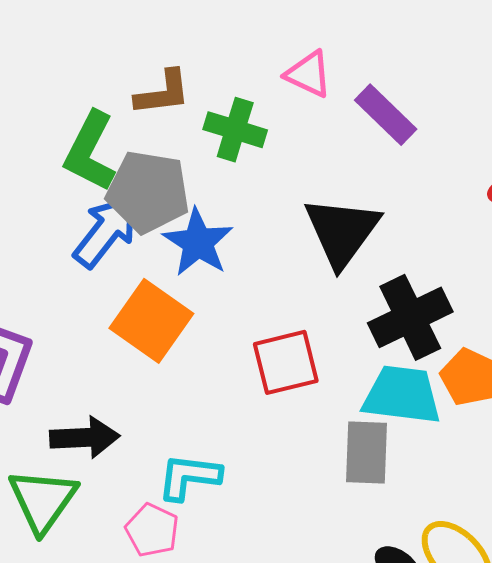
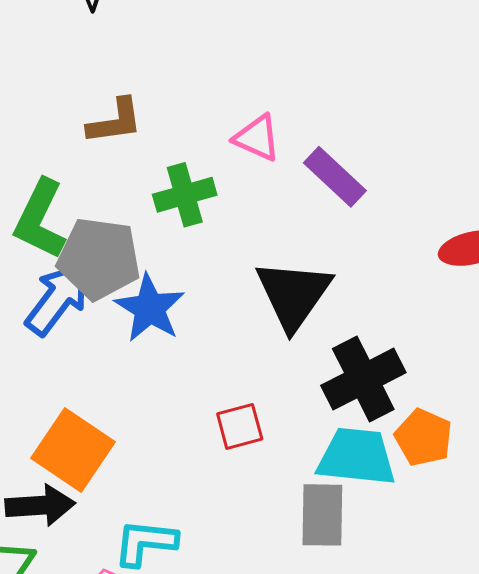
brown L-shape: (163, 93) -> (115, 121), moved
green cross: (235, 130) -> (185, 195), turned -32
orange square: (151, 321) -> (73, 450), moved
red square: (286, 362) -> (240, 426), size x0.7

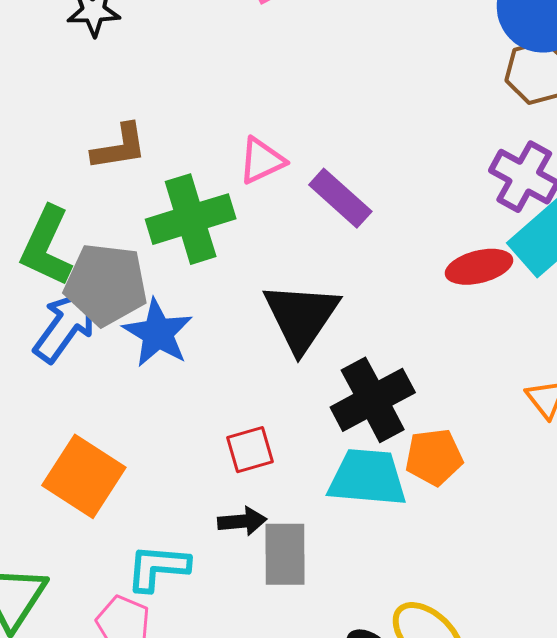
pink triangle: (257, 138) -> (262, 161), turned -48
green cross: (185, 195) -> (191, 219), size x1.4
orange pentagon: (423, 437) -> (434, 457), turned -30
black arrow: (40, 505) -> (242, 521), moved, size x0.7
gray rectangle: (322, 515) -> (285, 554), moved

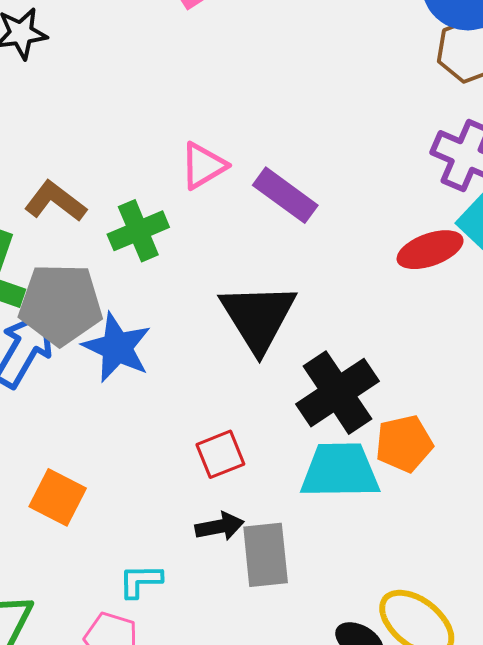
brown L-shape: (119, 147) -> (55, 201), moved, turned -128
green cross: (191, 219) -> (138, 231), size x0.7
orange square: (84, 476) -> (58, 497), size x0.7
cyan L-shape: (158, 568) -> (140, 581), size x0.7

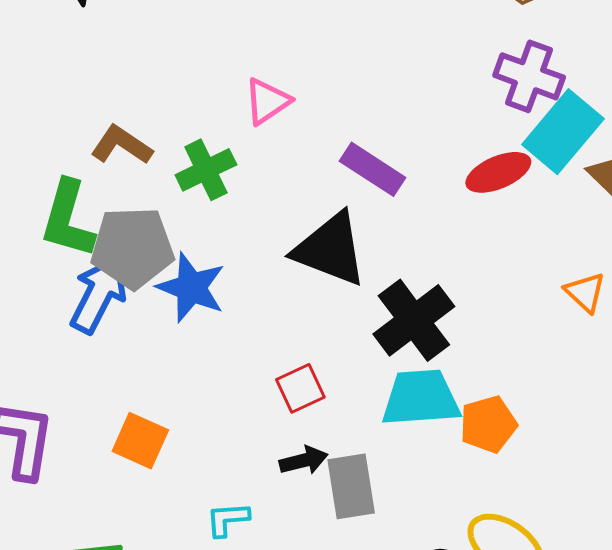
purple rectangle: (285, 195) -> (373, 169), moved
black triangle: (258, 317) -> (330, 249), turned -34
orange pentagon: (404, 444) -> (488, 424), moved

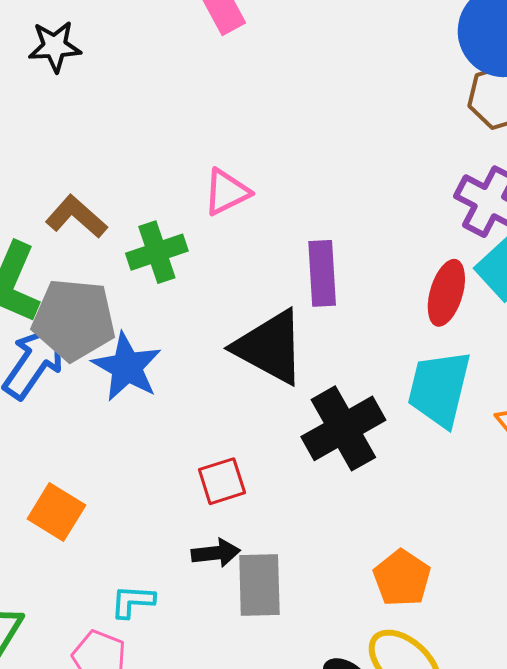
purple rectangle: (373, 169) -> (322, 273), turned 46
red ellipse: (498, 172) -> (446, 293), turned -58
cyan trapezoid: (421, 398) -> (439, 389), moved, turned -80
orange pentagon: (488, 424) -> (402, 578), moved, turned -30

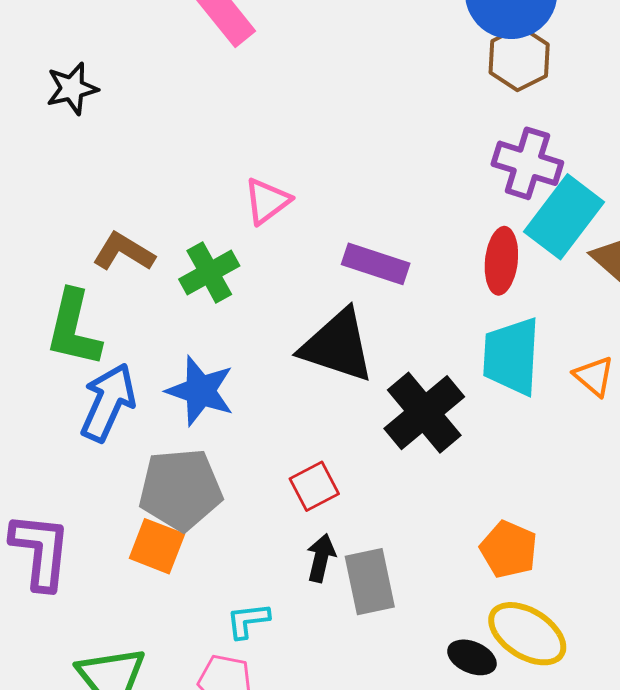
purple rectangle: (322, 273) -> (376, 264), turned -58
gray pentagon: (74, 320) -> (180, 489), moved
black arrow: (216, 553) -> (321, 558), turned -60

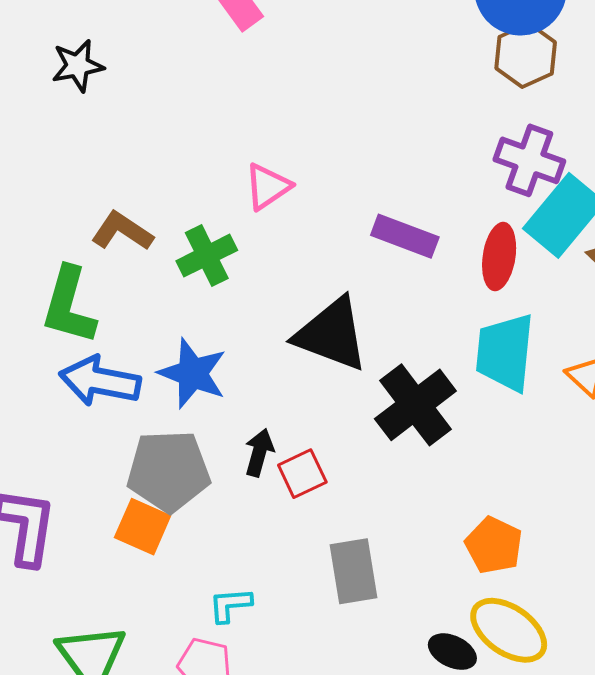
purple rectangle: (376, 264) -> (405, 236), moved
blue arrow: (108, 402) -> (100, 381), turned -106
black arrow: (321, 558) -> (259, 453), moved

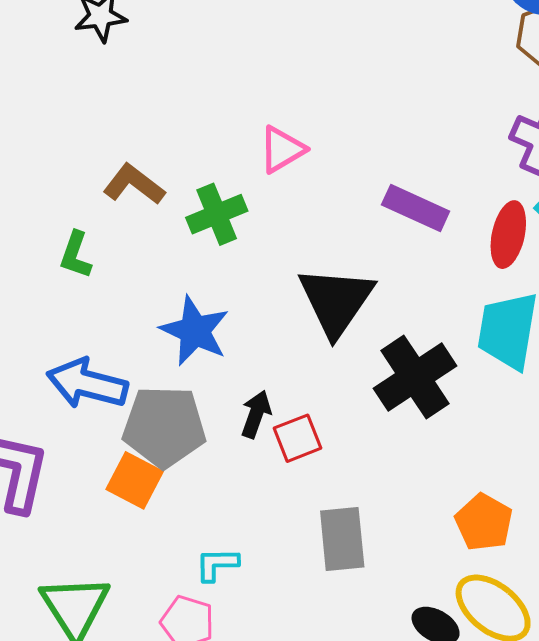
green L-shape: (69, 305) -> (76, 255), size x0.6
black triangle: (332, 334) -> (336, 301), turned 40
blue arrow: (100, 381) -> (87, 384), moved

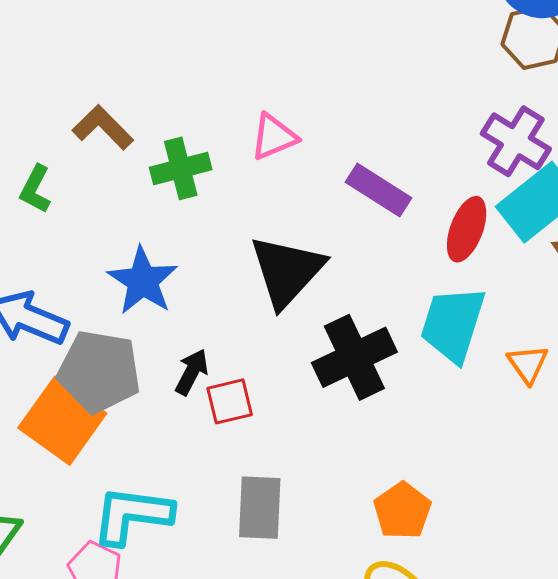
pink triangle: (282, 149) -> (274, 137), moved
orange square: (135, 480) -> (62, 421), size x1.5
cyan L-shape: (217, 564) -> (132, 515), size x1.8

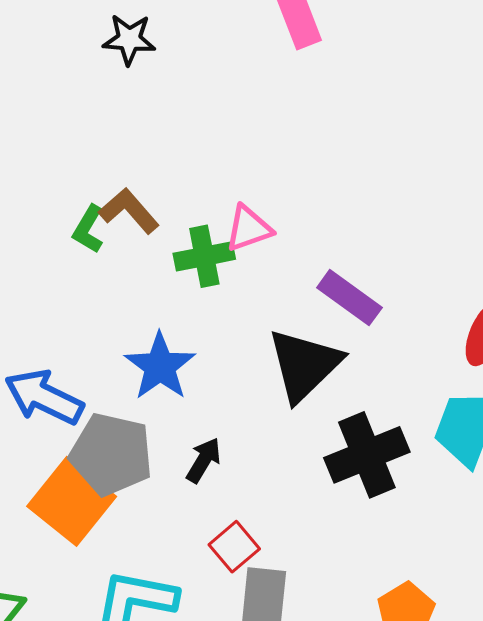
pink triangle: (274, 137) -> (249, 228), moved
green L-shape: (35, 189) -> (88, 229), moved
purple rectangle: (378, 190) -> (349, 298), moved
red square: (230, 401) -> (234, 547), moved, turned -30

